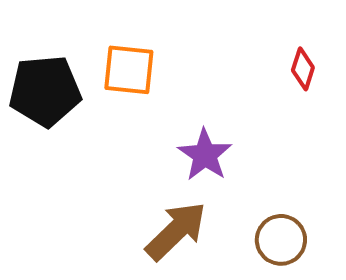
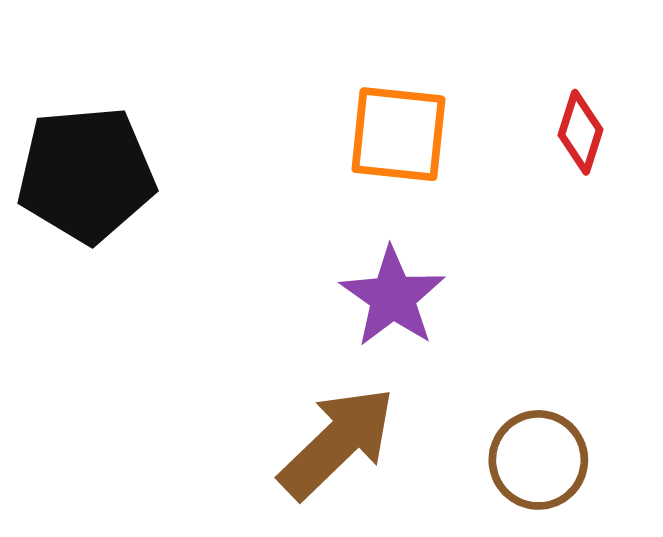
orange square: (129, 70) -> (398, 134), moved

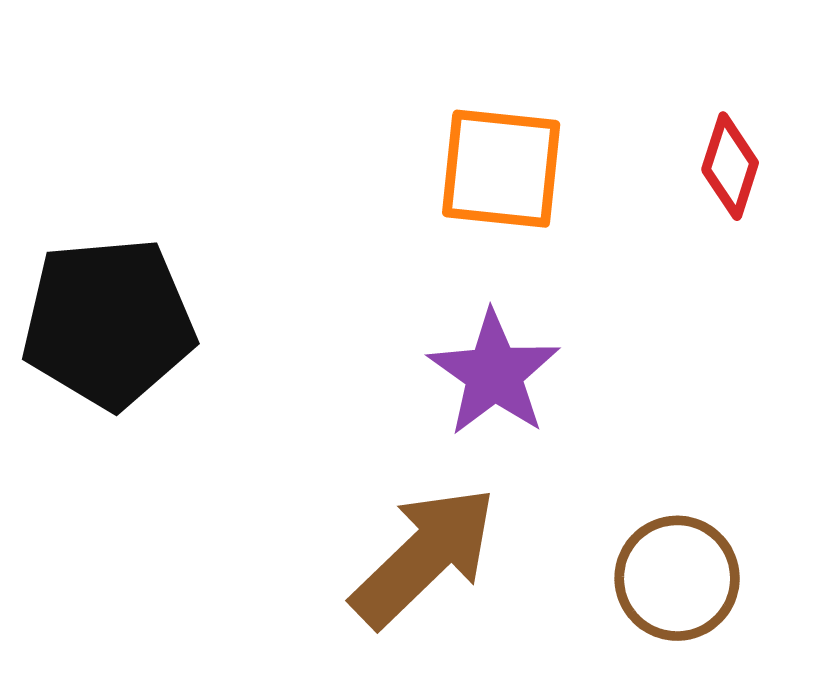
black pentagon: (86, 174) -> (108, 323), moved

